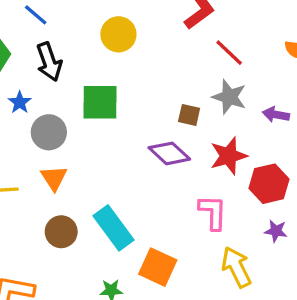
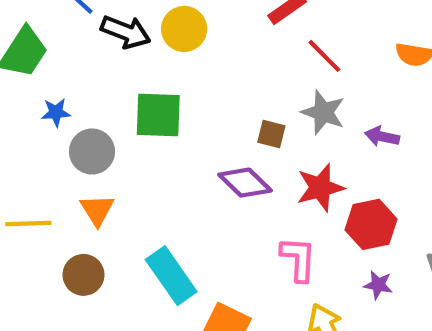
black arrow: (49, 62) -> (126, 32), moved, turned -51
blue star: (20, 102) -> (56, 112), turned 30
brown circle: (61, 232) -> (83, 275), moved

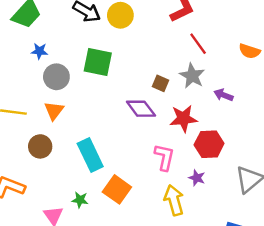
purple star: (378, 285) -> (197, 178), moved

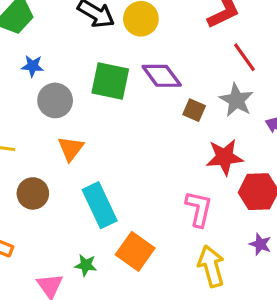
purple diamond: (141, 109) -> (162, 76), moved
orange triangle: (54, 111) -> (71, 149), moved
purple star: (197, 178) -> (260, 244), moved

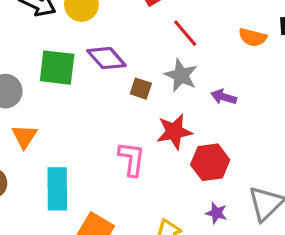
cyan rectangle: (100, 205) -> (57, 189), turned 30
pink L-shape: (199, 209) -> (132, 159), moved

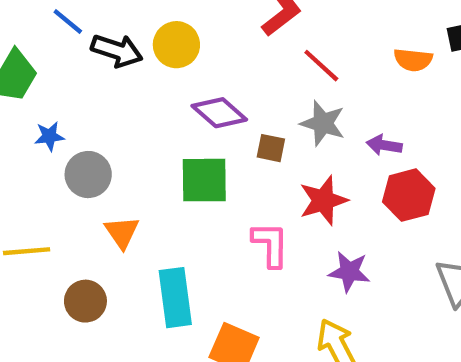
green square: (57, 68) -> (204, 180), moved
red hexagon: (210, 162) -> (409, 195), moved
purple star: (216, 213) -> (349, 272), moved, size x1.4

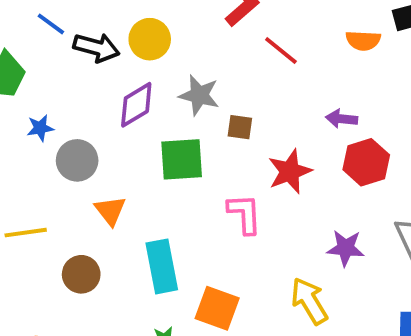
purple diamond: (219, 113) -> (136, 105), moved, turned -69
gray star: (323, 123) -> (199, 95), moved
purple star: (349, 272) -> (346, 248), moved

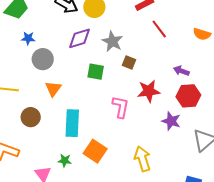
green square: (182, 159) -> (96, 72), size x0.7
purple star: (346, 248) -> (171, 121), moved

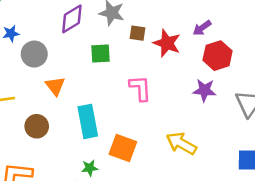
purple arrow: (181, 71) -> (202, 28), turned -42
red star: (149, 91) -> (167, 43), moved, turned -30
yellow arrow: (142, 159) -> (181, 143), turned -30

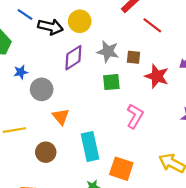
brown square: (137, 33) -> (133, 57), moved
green square: (101, 54) -> (111, 82), moved
pink L-shape: (140, 88) -> (135, 116), turned 35

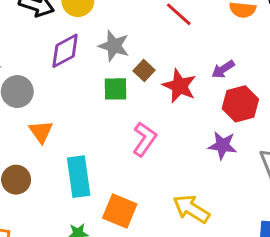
brown square: (133, 57) -> (144, 71), moved, turned 32

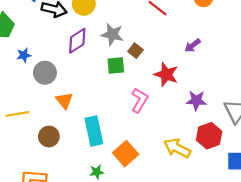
red star: (179, 86) -> (166, 74), moved
red hexagon: (240, 104) -> (209, 136), moved
orange square: (120, 211) -> (126, 154), turned 30

